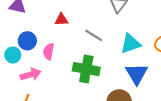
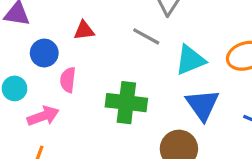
gray line: (94, 35) -> (146, 36), moved
blue circle: (27, 41) -> (44, 53), moved

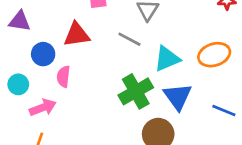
red triangle: (84, 30) -> (77, 35), size x1.5
green cross: (126, 103) -> (136, 91), moved, turned -36

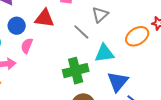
orange ellipse: (214, 55) -> (137, 36), moved, turned -30
blue triangle: (178, 97) -> (118, 82), moved

